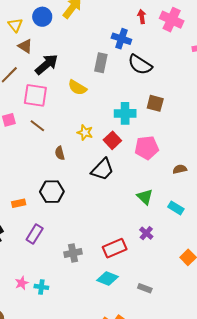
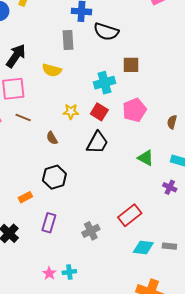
brown semicircle: (180, 169) -> (172, 122), turned -48
purple cross: (146, 233) -> (170, 187), moved
cyan diamond: (108, 278) -> (143, 247), moved

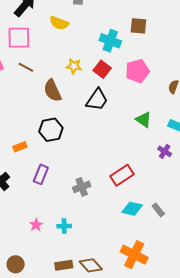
cyan cross: (105, 83) -> (110, 41), turned 30
brown semicircle: (52, 138) -> (52, 91), size x1.6
gray rectangle: (169, 246) -> (158, 210), turned 40
cyan cross: (69, 272) -> (64, 226), moved

